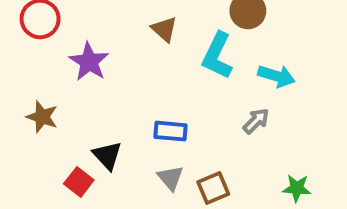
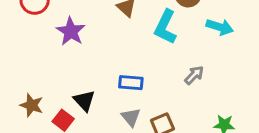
cyan arrow: (276, 76) -> (220, 27), moved
brown star: (42, 117) -> (32, 105), moved

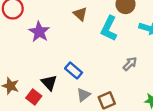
blue rectangle: (131, 83) -> (74, 70), moved, turned 35
gray triangle: (131, 117) -> (83, 95), turned 32

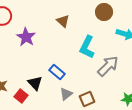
cyan L-shape: (109, 28) -> (87, 47), moved
gray arrow: (130, 64) -> (108, 66), size x1.6

